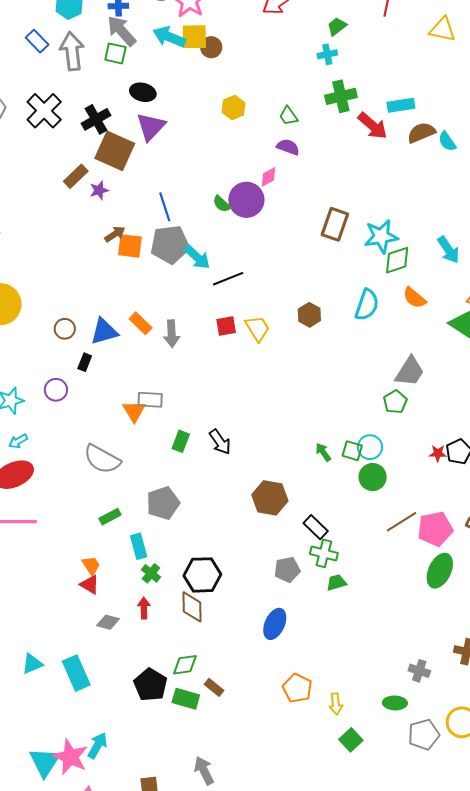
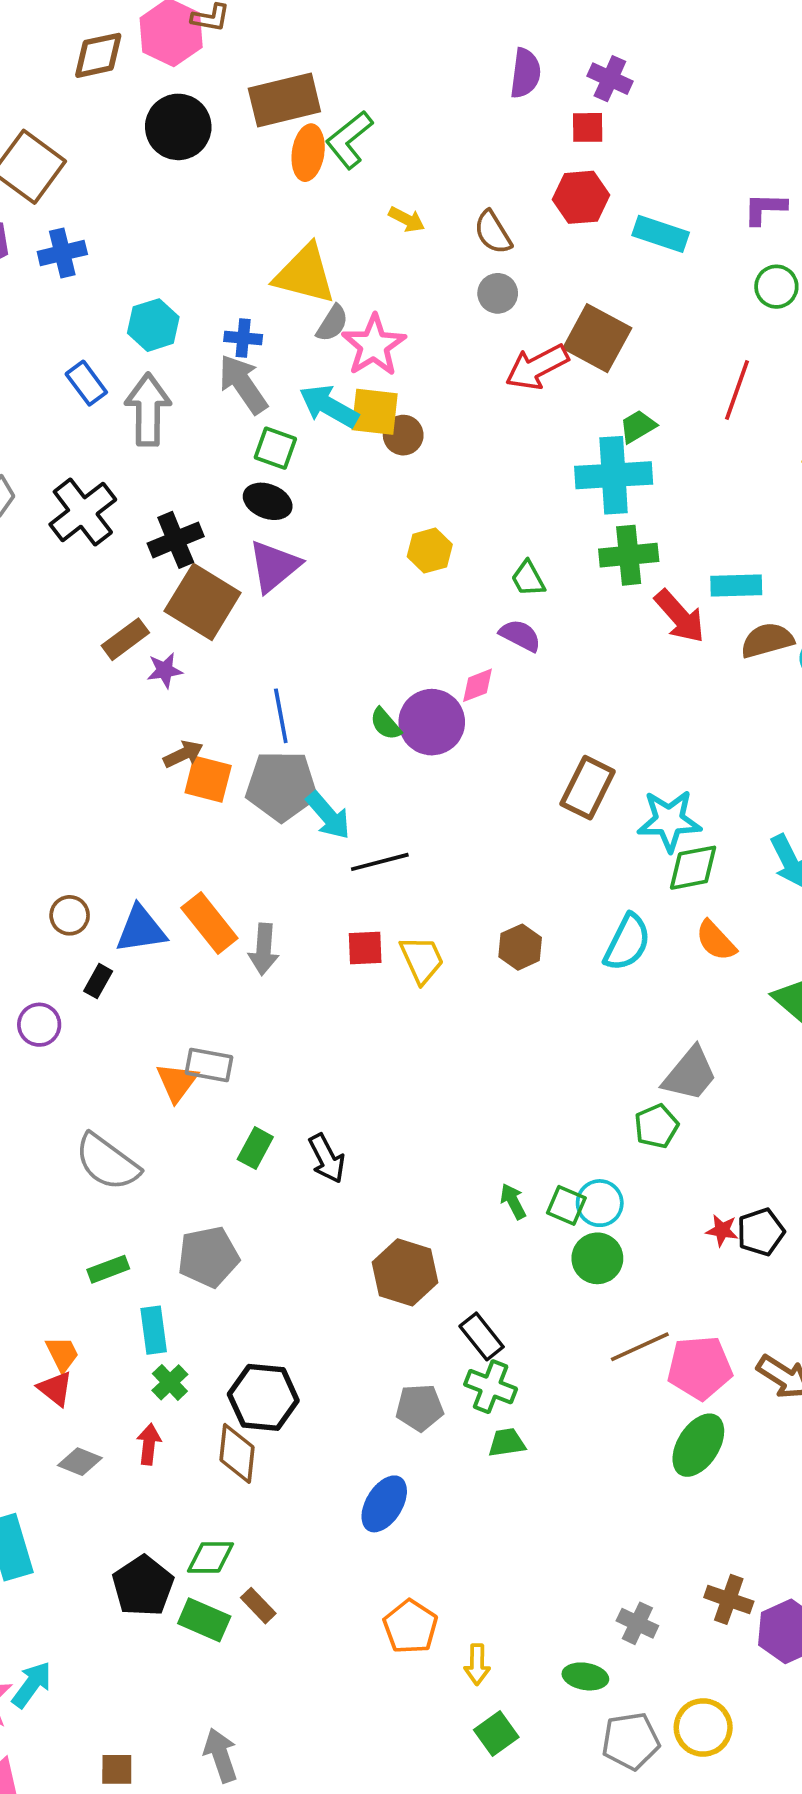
green square: (115, 53) -> (275, 448), moved
cyan cross: (327, 54) -> (614, 475), size x2.0
orange rectangle: (141, 323) -> (209, 923), size x1.4

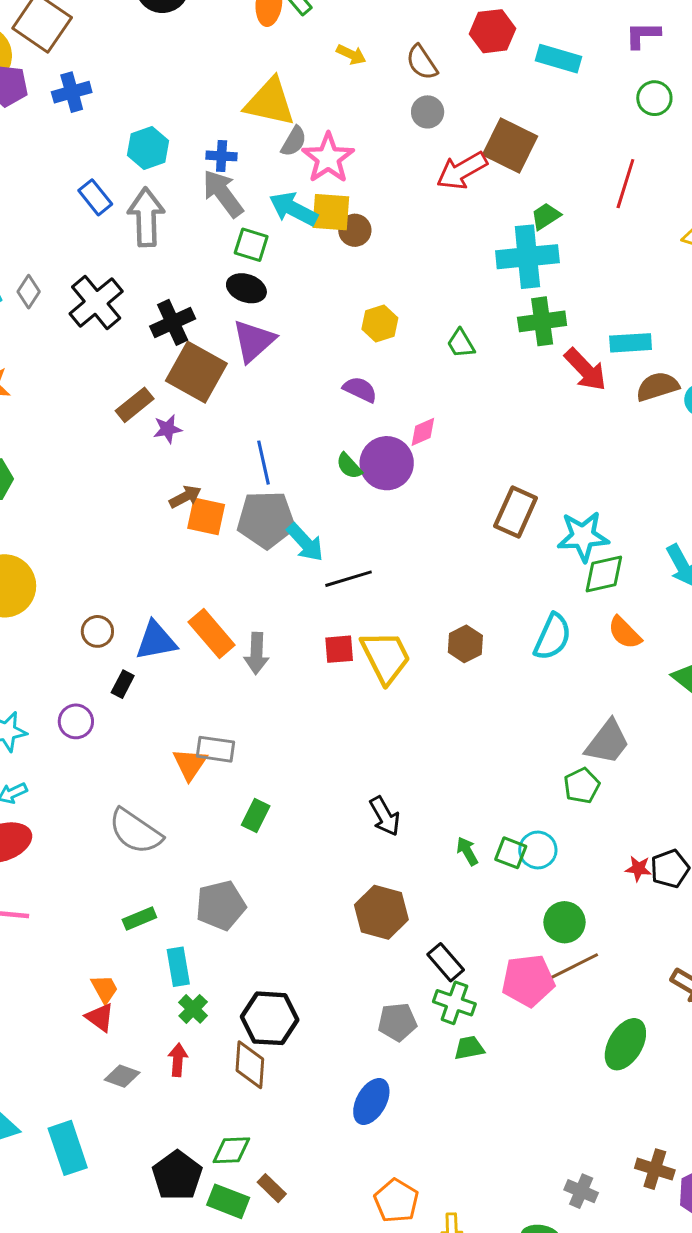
purple semicircle: (520, 635) -> (360, 389), moved
yellow trapezoid: (422, 960) -> (386, 657), size x1.4
black arrow: (327, 1158) -> (385, 816), moved
green circle: (597, 1258) -> (564, 922), moved
pink pentagon: (700, 1368) -> (528, 981), moved

